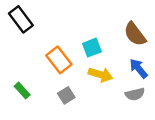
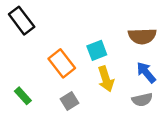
brown semicircle: (135, 34) -> (142, 36), turned -55
yellow arrow: (101, 75) -> (106, 79), turned 55

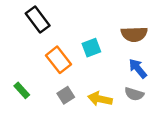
black rectangle: (22, 21) -> (38, 20), moved
yellow arrow: (106, 79) -> (100, 99), moved, turned 120
gray semicircle: (142, 100) -> (134, 94), turned 30

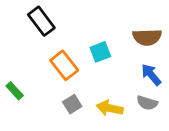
green rectangle: (22, 90) -> (15, 91), moved

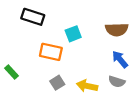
black rectangle: (41, 21) -> (33, 17), turned -35
cyan square: (100, 52) -> (73, 34), moved
orange rectangle: (64, 65) -> (51, 52), turned -40

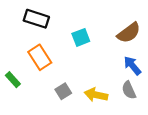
brown semicircle: (117, 30) -> (129, 33), turned -35
orange rectangle: (51, 52) -> (40, 57), moved, turned 45
gray semicircle: (117, 82) -> (129, 90), turned 49

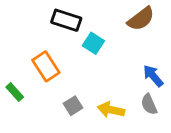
black rectangle: (36, 19) -> (66, 20), moved
brown semicircle: (129, 33) -> (141, 19), moved
cyan square: (81, 37) -> (93, 43), turned -36

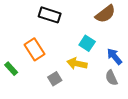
cyan square: (93, 43) -> (87, 43), moved
yellow arrow: (111, 110) -> (77, 64), moved

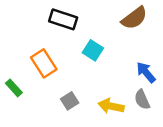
cyan square: (87, 43) -> (93, 50), moved
yellow arrow: (77, 64) -> (111, 106), moved

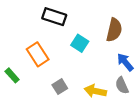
brown semicircle: (134, 18) -> (114, 30), moved, turned -40

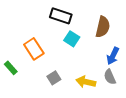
black rectangle: (54, 17) -> (61, 16), moved
blue arrow: (125, 62) -> (113, 56), turned -114

